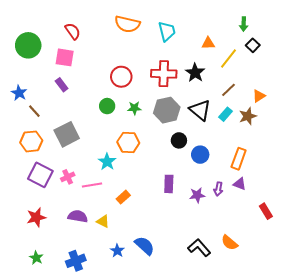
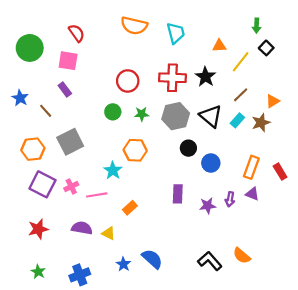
brown line: (34, 111) -> (46, 111), moved
red rectangle: (266, 211) -> (280, 172), moved

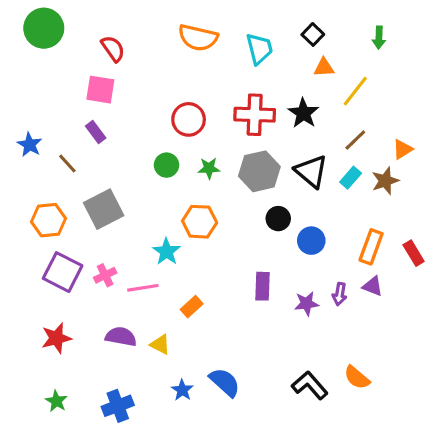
green circle: (30, 48) -> (44, 28), moved
black square: (266, 48) -> (313, 34), moved

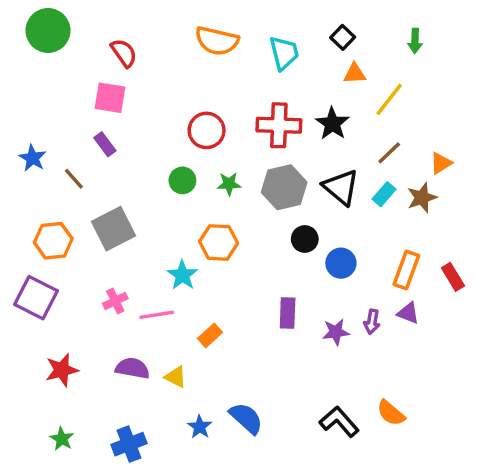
purple square: (63, 272) -> (36, 298), moved

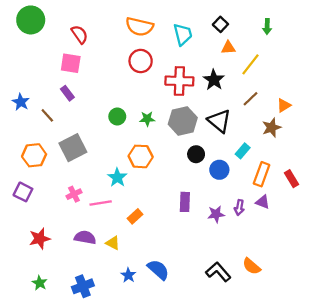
red circle: (207, 130) -> (141, 61), moved
cyan rectangle: (384, 194) -> (243, 151), moved
purple square: (36, 298) -> (23, 192), size x0.7

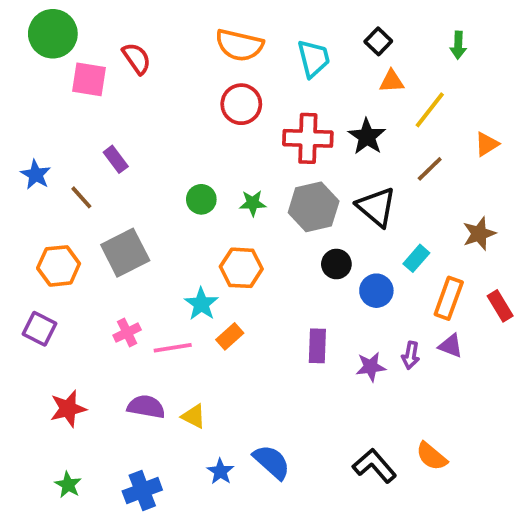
pink square: (71, 63) -> (89, 79), moved
orange triangle: (284, 105) -> (487, 144), moved
brown star: (272, 128) -> (479, 234), moved
orange rectangle: (135, 216) -> (230, 336), moved

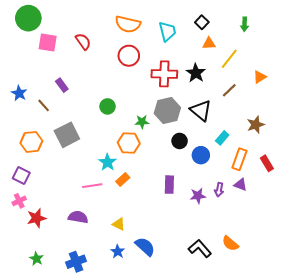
red semicircle: (137, 58) -> (83, 41), moved
green star: (253, 203) -> (142, 122), moved
pink cross: (127, 333) -> (19, 201), moved
yellow triangle: (194, 416) -> (119, 224), moved

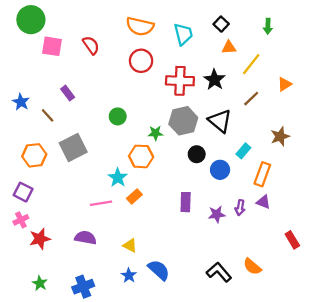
red rectangle: (267, 163) -> (292, 240), moved

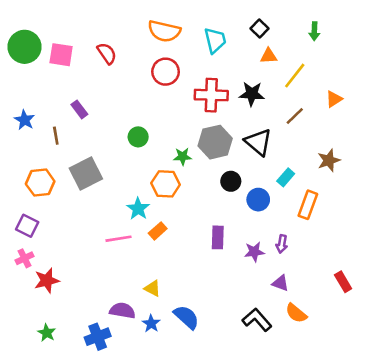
green circle: (31, 20) -> (25, 47), moved
black star: (214, 80) -> (252, 94), turned -30
brown line: (48, 115) -> (56, 136), turned 32
purple triangle: (263, 202) -> (280, 283), moved
purple semicircle: (85, 238) -> (122, 311), moved

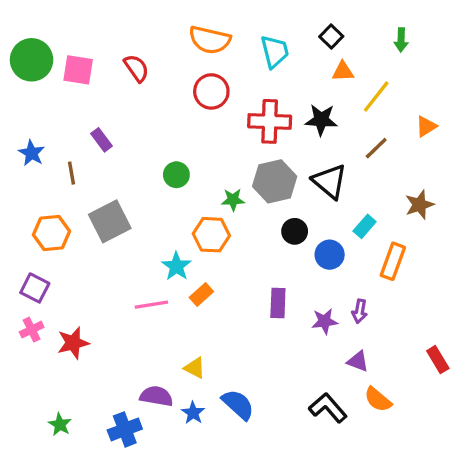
red star: (47, 281) -> (73, 343), moved

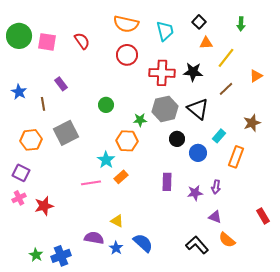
blue cross: (125, 429) -> (61, 256), moved

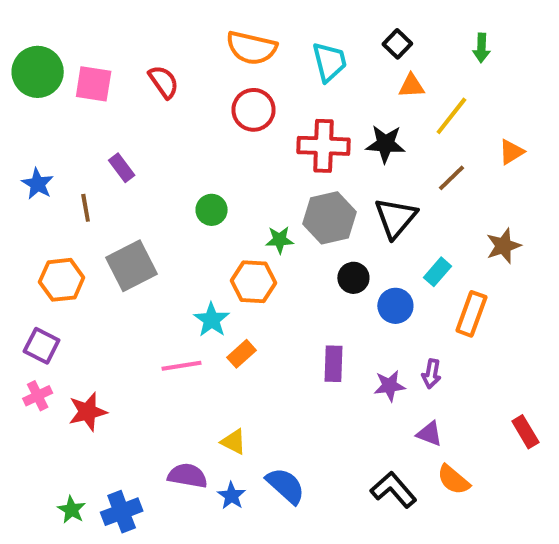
black triangle: (198, 109) -> (395, 218), turned 30

